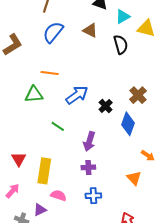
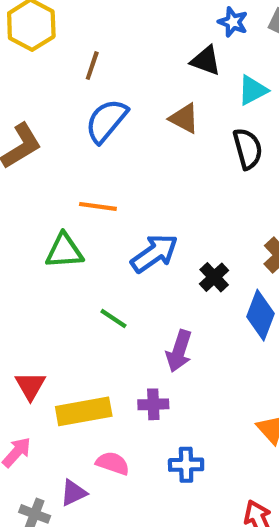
purple cross: (88, 167) -> (153, 404), moved
yellow rectangle: (44, 171) -> (84, 411), turned 70

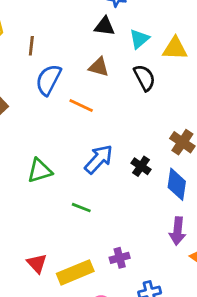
orange line: (98, 206) -> (81, 105), moved, turned 30
purple arrow: (179, 351) -> (178, 231), moved

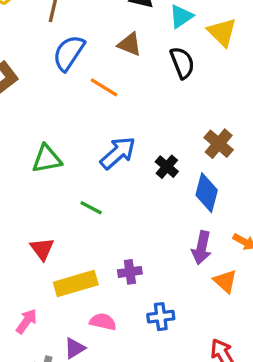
yellow triangle: (175, 48) -> (222, 32), turned 36
red triangle: (37, 263) -> (42, 249), moved

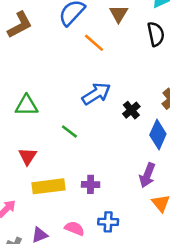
brown triangle: (130, 44) -> (119, 14), turned 30
green triangle: (47, 159) -> (27, 105), moved
pink semicircle: (103, 322) -> (74, 228), moved

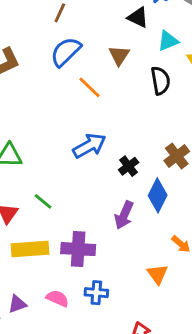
green line: (69, 132) -> (43, 201), moved
purple arrow: (147, 175) -> (124, 215), moved
purple cross: (91, 184) -> (78, 249), size x1.6

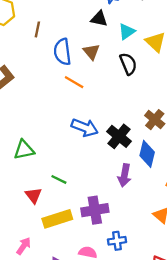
blue semicircle: (66, 52) -> (62, 52), moved, turned -40
blue arrow: (89, 146) -> (85, 128), turned 64
black cross: (129, 166) -> (119, 136), size x1.5

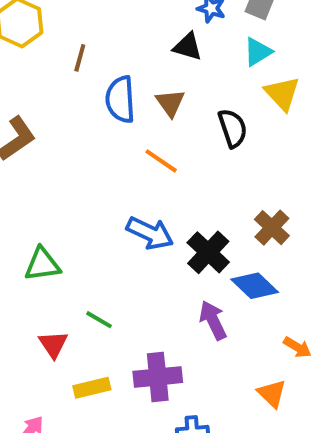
cyan triangle: (127, 32) -> (258, 52), moved
orange line: (74, 82) -> (161, 161), moved
blue diamond: (147, 154) -> (255, 286), turned -64
purple arrow: (124, 175) -> (213, 320), turned 140
yellow rectangle: (57, 219) -> (92, 388), size x0.7

